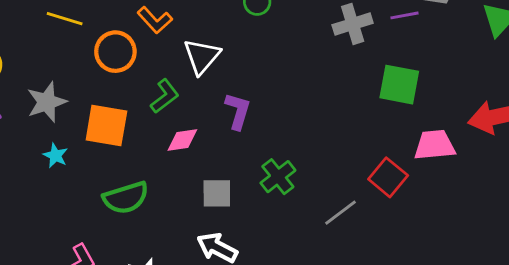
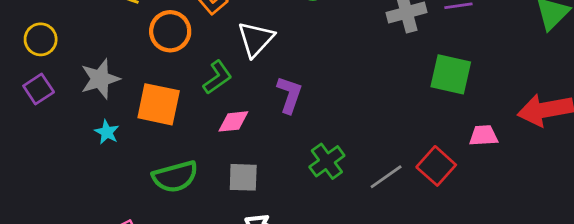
pink trapezoid: (435, 145) -> (484, 136), size x0.7
gray square: (217, 193) -> (243, 177), moved
gray line: (341, 213) -> (386, 177), moved

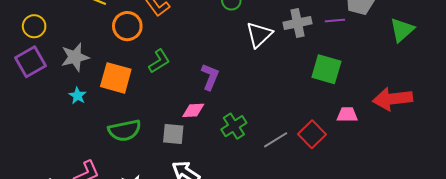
white triangle: (256, 39) -> (259, 35), moved
purple square: (39, 89) -> (31, 62), size x1.4
pink diamond: (233, 121) -> (193, 110), moved

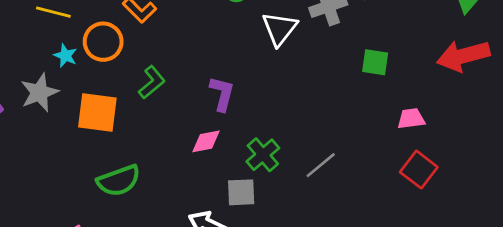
green square: (326, 69) -> (375, 62), size x0.7
cyan star: (78, 96) -> (65, 56), moved
red arrow: (393, 99) -> (463, 56), moved
gray square: (173, 134) -> (241, 192), moved
red square: (312, 134) -> (419, 170), moved

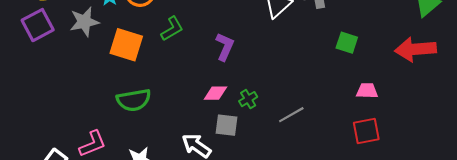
pink diamond: (206, 141) -> (215, 93), moved
green cross: (263, 155) -> (248, 99), size x0.7
red square: (419, 170) -> (366, 131), turned 32

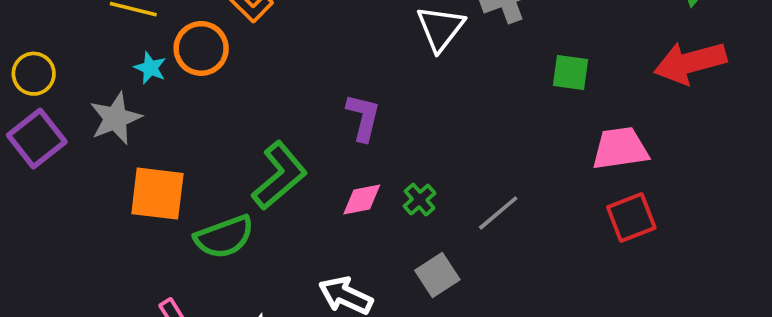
green L-shape: (172, 29) -> (280, 176), moved, size x1.5
orange square: (126, 45) -> (157, 194), moved
pink trapezoid: (367, 91) -> (620, 148), size x1.5
gray square: (226, 125) -> (437, 275), moved, turned -30

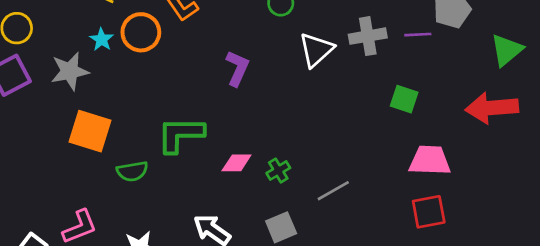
purple L-shape: (363, 117) -> (237, 68), moved
green L-shape: (280, 176) -> (180, 135), turned -150
green semicircle: (224, 237) -> (132, 171), size x0.7

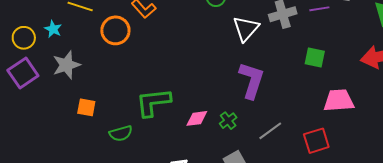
cyan star: (102, 39) -> (53, 29), moved
purple L-shape: (237, 68) -> (252, 80), moved, size x1.4
orange square: (90, 131) -> (86, 107), size x0.6
red square: (429, 212) -> (316, 141), moved

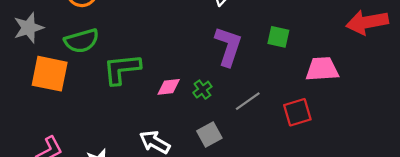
green square: (315, 57) -> (278, 37), moved
orange square: (86, 107) -> (50, 74), size x1.8
green semicircle: (121, 133) -> (82, 41), moved, size x1.4

